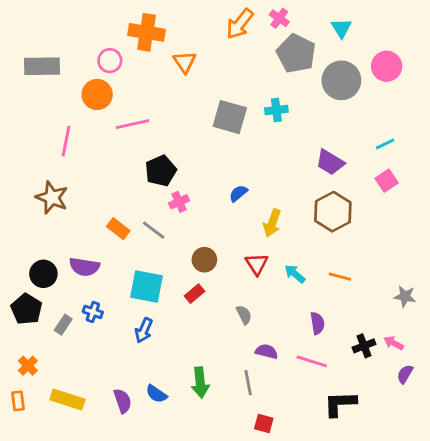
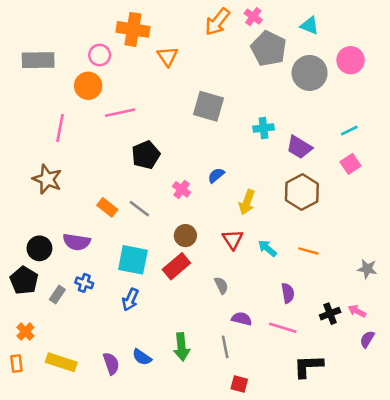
cyan triangle: (341, 28) -> (310, 26), turned -36
cyan cross: (276, 110) -> (263, 128), moved
pink cross: (179, 202) -> (182, 189), moved, turned -30
red rectangle: (195, 294) -> (176, 266), size x1.5

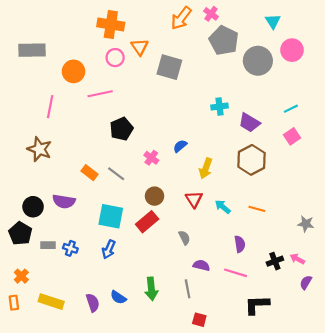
cyan triangle: (310, 26) -> (273, 21), moved, turned 35
pink circle: (100, 55) -> (115, 58), moved
gray square: (208, 106) -> (169, 67), moved
blue cross: (84, 283) -> (70, 248), moved
gray rectangle: (57, 294) -> (48, 245), turned 56

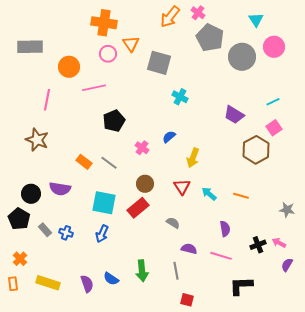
cyan cross: (220, 107) -> (180, 97), moved, turned 35
brown hexagon: (251, 160) -> (256, 150), moved
gray semicircle: (184, 238) -> (173, 223), turned -32
gray rectangle: (48, 245) -> (45, 230), turned 48

